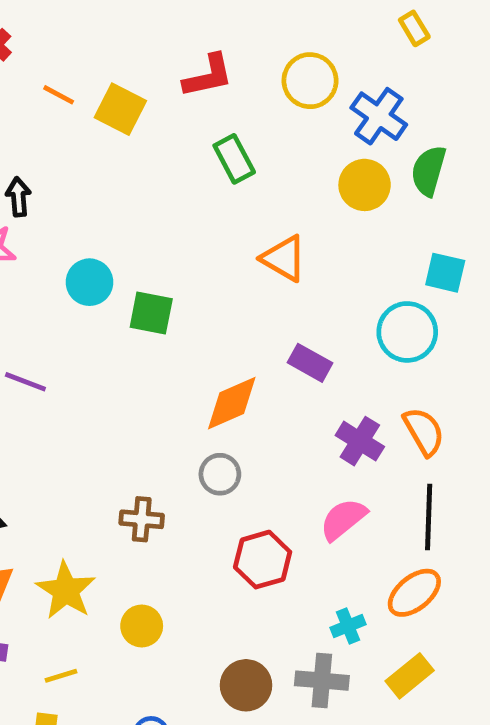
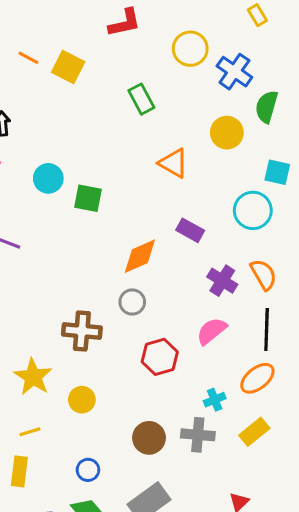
red L-shape: (208, 76) -> (125, 23), moved
yellow circle: (365, 185) -> (227, 133), moved
brown cross: (142, 519) -> (82, 331), size x1.4

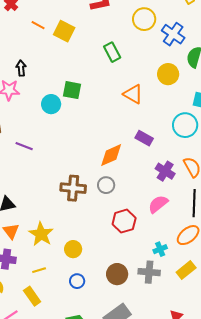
green square: (88, 198) -> (72, 90), moved
brown cross: (82, 331) -> (73, 188), moved
blue circle: (88, 470) -> (77, 281), moved
yellow rectangle: (19, 471) -> (32, 296), turned -42

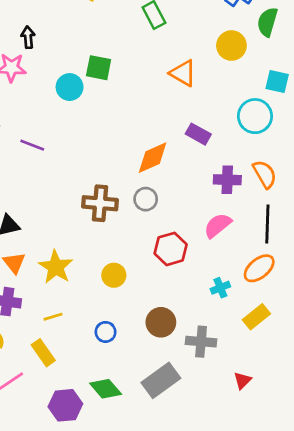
purple cross: (165, 171) -> (227, 180), turned -30
yellow circle: (73, 249) -> (114, 275), moved
gray cross: (149, 272) -> (201, 342), moved

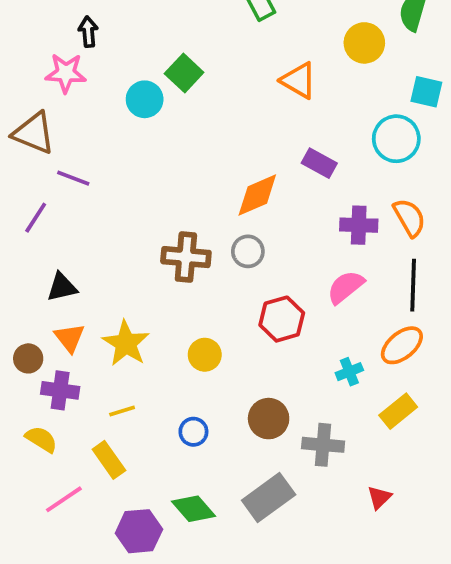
green square: (99, 68) -> (184, 73), turned 32
purple line: (32, 145) -> (73, 178), moved

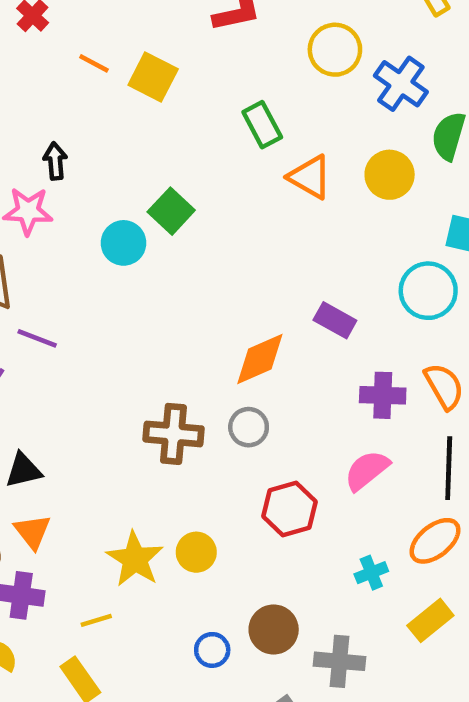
orange triangle: (299, 80) -> (310, 177), moved
yellow star: (126, 343) -> (135, 559), moved
blue circle: (193, 432) -> (212, 650), moved

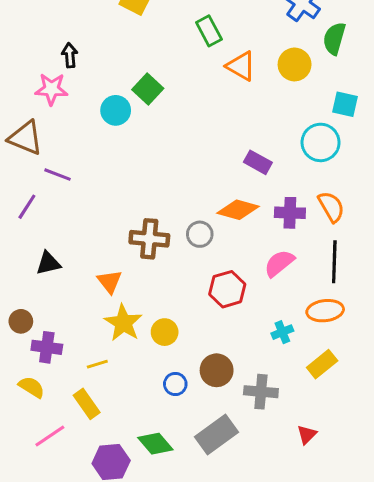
orange diamond: (260, 359) -> (238, 210), moved, turned 39
orange triangle: (33, 532) -> (110, 282), moved
orange ellipse: (435, 541) -> (325, 311), turned 32
yellow circle: (196, 552) -> (165, 332), moved

